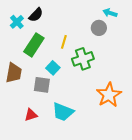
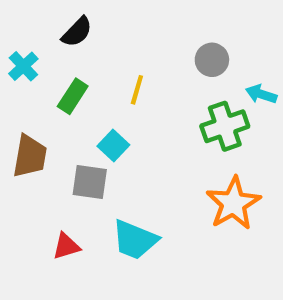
cyan arrow: (110, 13) -> (261, 94), moved
cyan cross: (17, 22) -> (23, 66), moved
green rectangle: (34, 45) -> (73, 96), size x0.7
green cross: (83, 59) -> (225, 126), moved

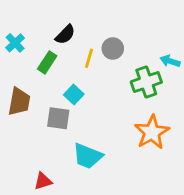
black semicircle: (77, 32) -> (65, 35), moved
gray circle: (212, 60) -> (113, 48), moved
red triangle: (66, 246) -> (43, 181), moved

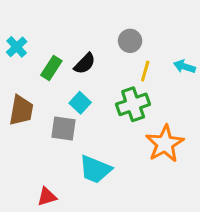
black semicircle: (65, 35) -> (85, 64), moved
gray circle: (113, 48) -> (130, 41), moved
yellow line: (89, 58) -> (145, 71), moved
green cross: (146, 82) -> (133, 104), moved

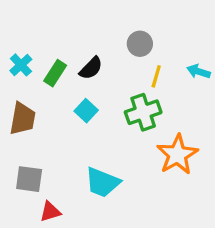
cyan cross: (17, 47) -> (21, 65), moved
gray square: (64, 129) -> (29, 179), moved

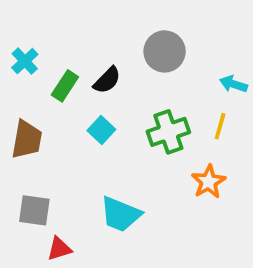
gray circle: (140, 44) -> (165, 51), size x1.4
cyan cross: (21, 65) -> (25, 61), moved
yellow line: (156, 76) -> (220, 126), moved
orange star: (177, 155) -> (209, 182), size x0.7

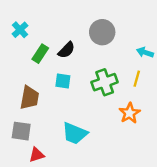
cyan cross: (25, 61) -> (20, 30), moved
cyan square: (101, 130) -> (63, 81), turned -35
brown trapezoid: (27, 140) -> (30, 98), moved

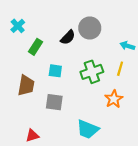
black semicircle: (66, 50) -> (68, 37), moved
gray square: (21, 131) -> (54, 102), moved
cyan trapezoid: (75, 133) -> (88, 129), moved

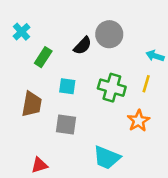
green cross: (92, 72) -> (112, 88), turned 35

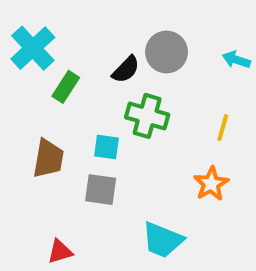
cyan cross: (22, 32) -> (33, 48), size x1.6
cyan arrow: (155, 56) -> (236, 60), moved
cyan square: (67, 86) -> (106, 147), moved
green cross: (112, 88) -> (147, 116), moved

